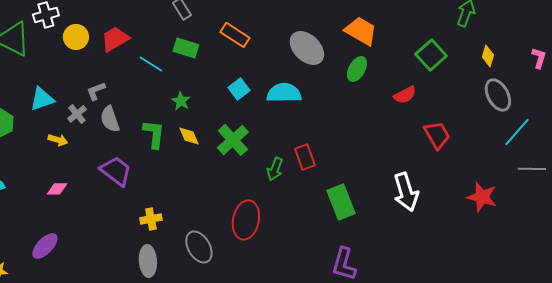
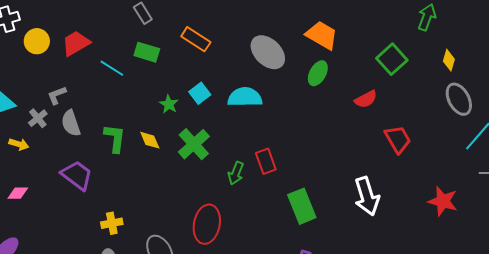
green star: (181, 101) -> (169, 104), moved

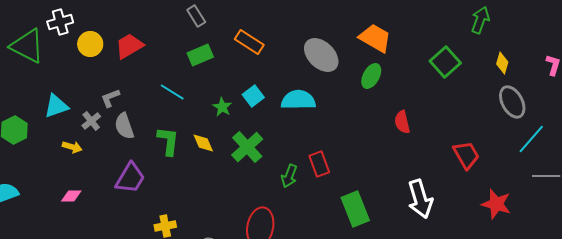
green rectangle: (147, 52) -> (200, 55), turned -40
cyan line: (112, 68) -> (172, 92), moved
red semicircle: (366, 99) -> (402, 122), moved, turned 105
red trapezoid: (398, 139) -> (466, 155), moved
purple trapezoid: (77, 175) -> (130, 178), turned 84

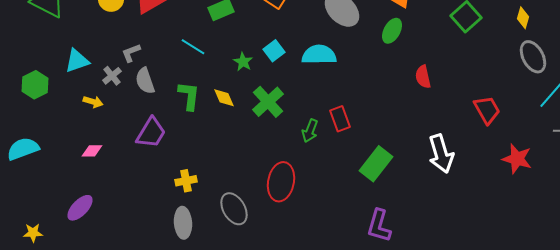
green rectangle: (355, 209) -> (376, 164), turned 60

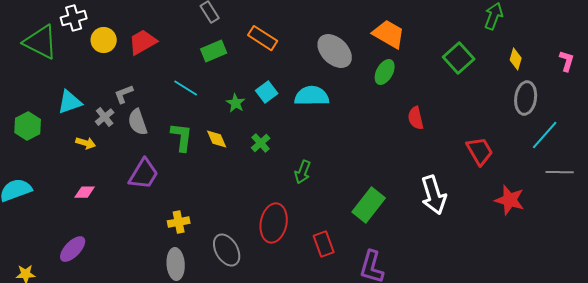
gray ellipse: (533, 57) -> (526, 98), turned 36
green cross: (268, 102) -> (261, 143), size x0.6
red rectangle: (340, 119) -> (324, 244), moved

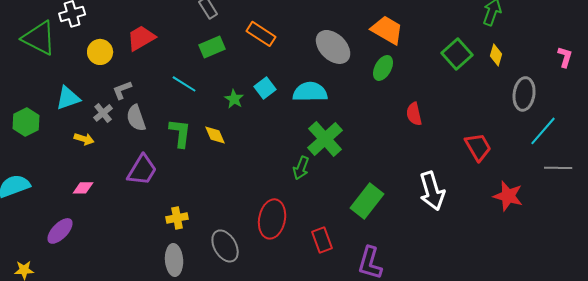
yellow circle: (104, 40) -> (100, 52), moved
yellow diamond: (516, 59) -> (496, 55), moved
green cross: (261, 143) -> (325, 139), moved, size x1.8
purple ellipse: (73, 249) -> (60, 231), moved

